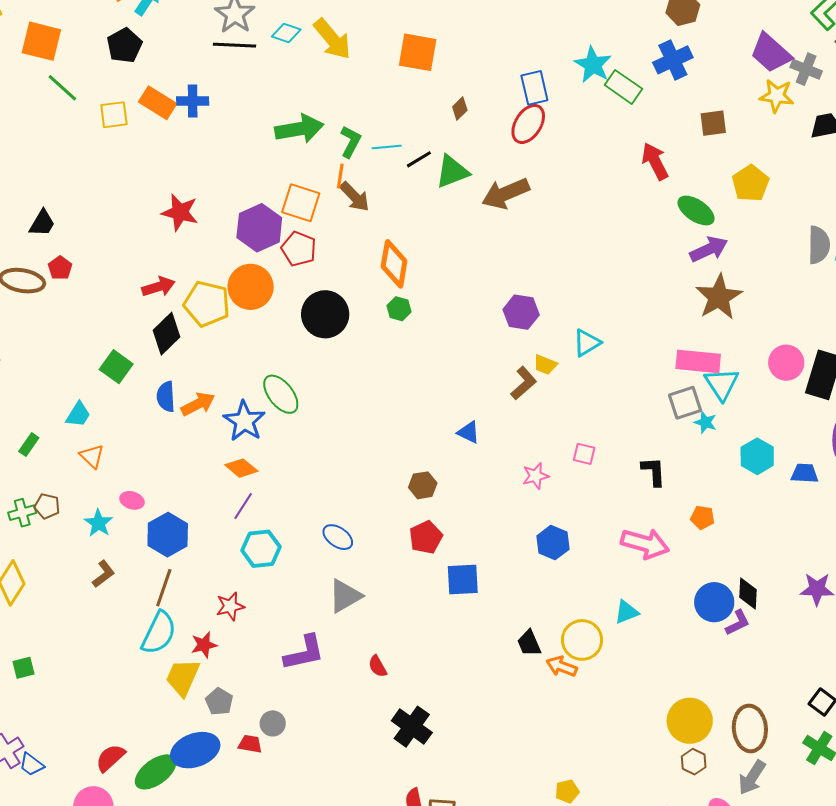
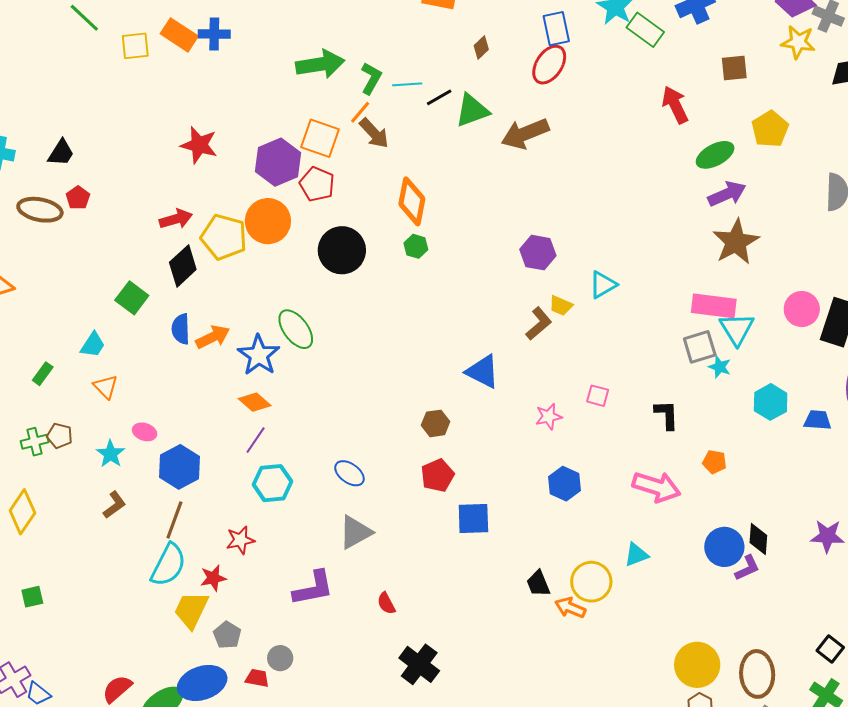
orange line: (340, 176) -> (360, 112), turned 30
green ellipse: (696, 210) -> (715, 155), turned -63
blue triangle: (469, 432) -> (483, 371), size x1.5

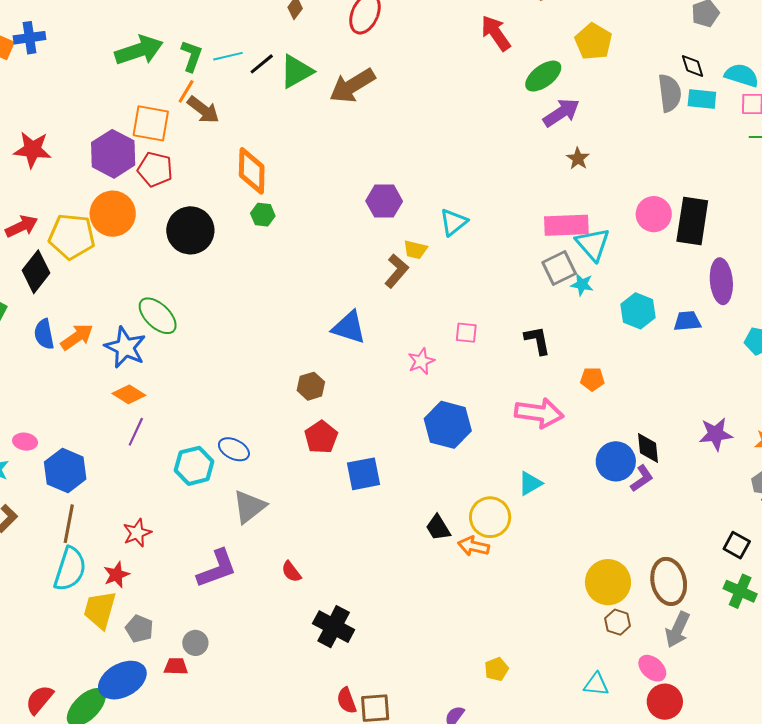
brown star: (736, 242) -> (578, 159), size x0.5
cyan hexagon: (272, 483) -> (194, 466), moved
blue hexagon: (564, 484) -> (448, 425), size x1.4

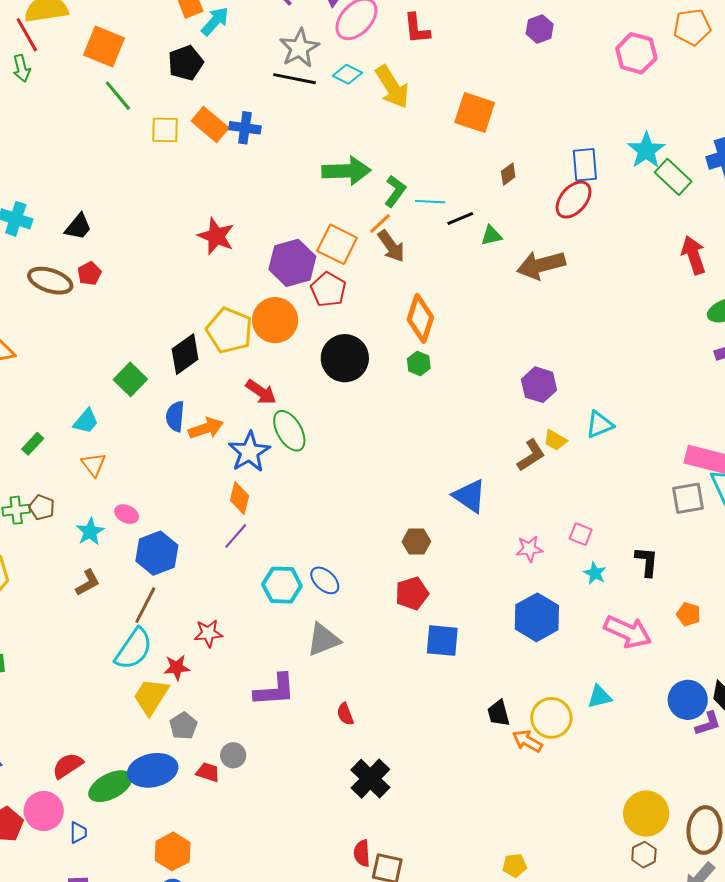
green triangle: (296, 71) -> (491, 236), size x0.6
red arrow: (22, 226) -> (261, 392), moved, turned 44
cyan star: (582, 284) -> (595, 573), moved
orange diamond: (129, 394) -> (239, 498), turned 56

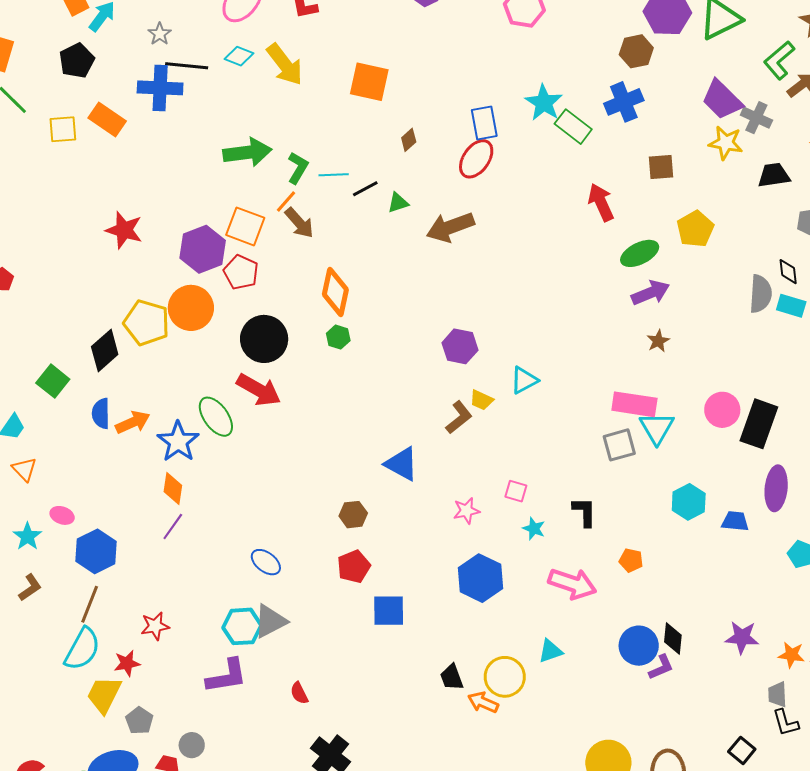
gray star: (299, 48) -> (160, 34), moved, size x0.6
blue cross: (245, 128) -> (160, 88), moved, size x1.4
red arrow: (261, 392) -> (259, 390), moved, size x1.4
cyan hexagon: (282, 585) -> (242, 626), moved

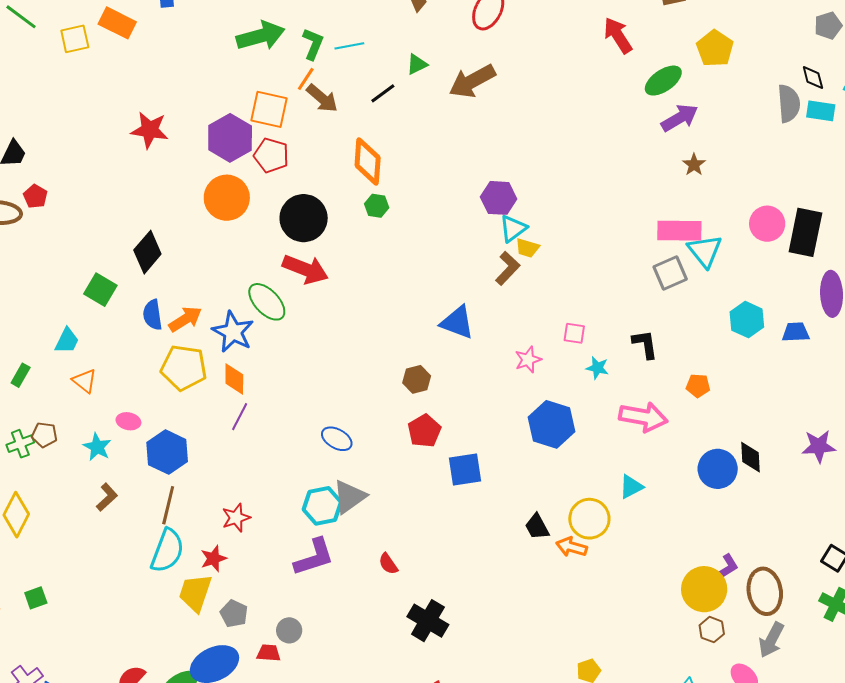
black line: (365, 189) -> (383, 93), moved
yellow pentagon: (146, 323) -> (184, 368), moved
cyan triangle: (524, 380) -> (513, 228), moved
purple L-shape: (661, 667) -> (727, 567), moved

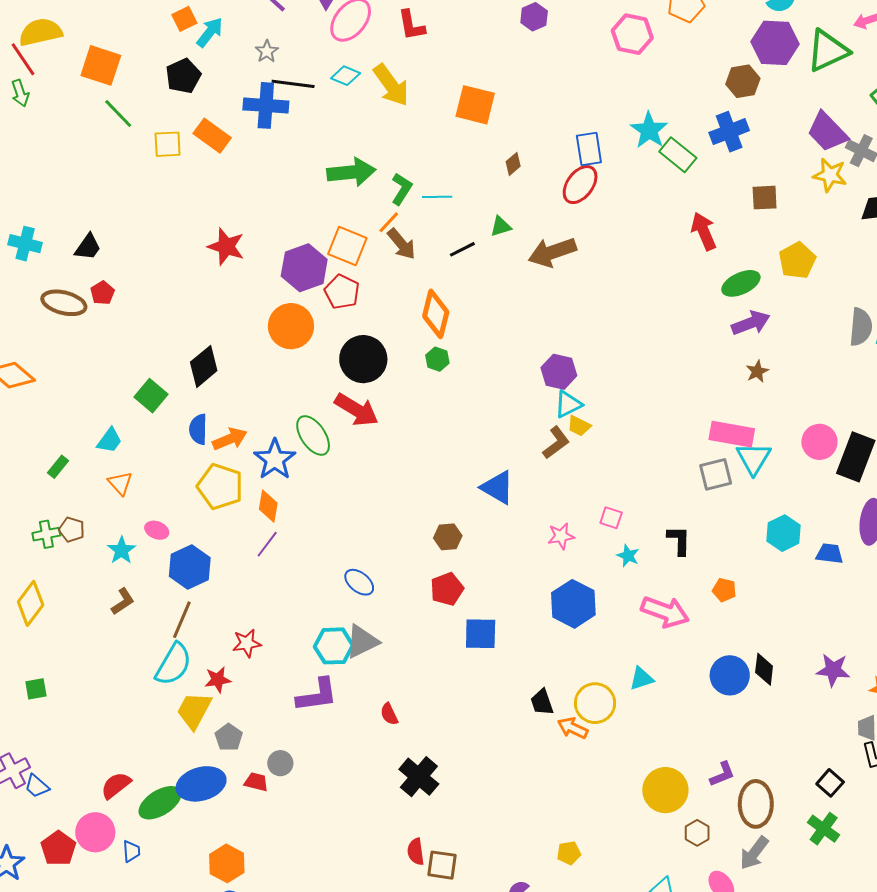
yellow circle: (704, 589) -> (665, 790), moved

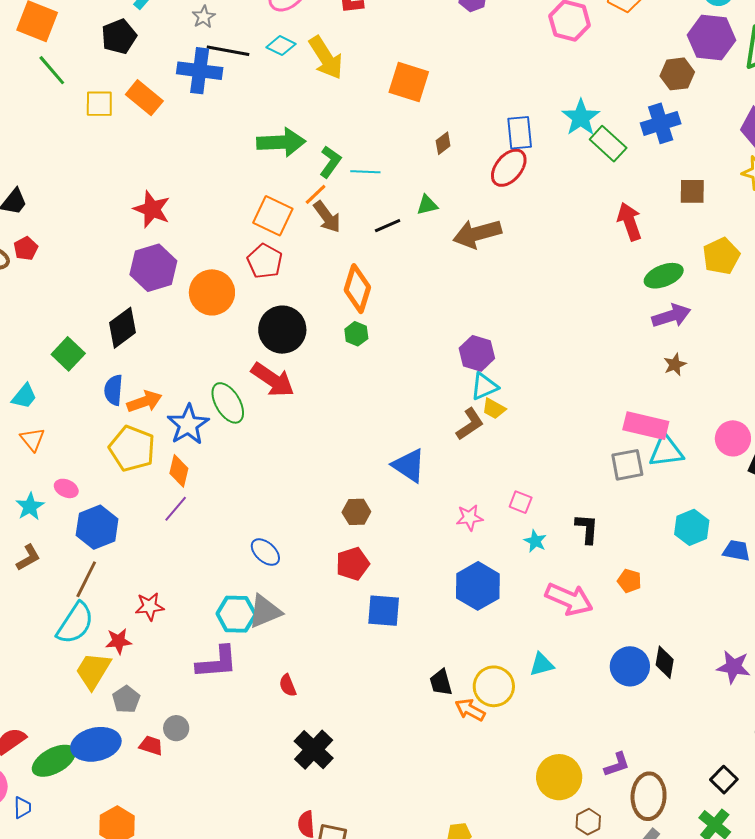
purple hexagon: (304, 268) -> (153, 268), moved
cyan triangle: (753, 458) -> (666, 451), turned 48

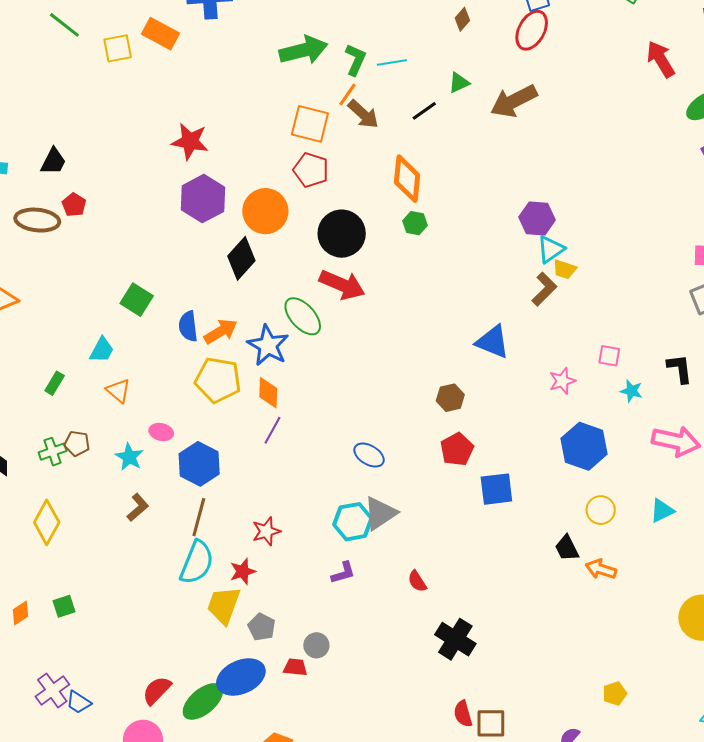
black diamond: (122, 328) -> (241, 258), moved
purple L-shape: (217, 662) -> (343, 573), size x0.6
yellow circle: (494, 686) -> (601, 510), moved, size x0.7

